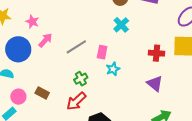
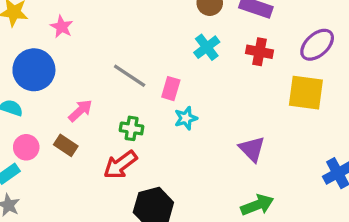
pink arrow: (45, 40) -> (80, 111), moved
gray line: (76, 47) -> (130, 76), turned 60
red cross: (156, 53) -> (259, 52), moved
green cross: (81, 79) -> (132, 128), turned 32

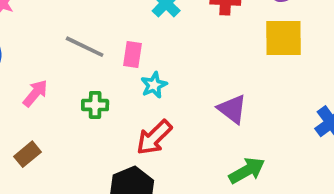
brown rectangle: (66, 145) -> (28, 154), moved, turned -65
red arrow: (120, 165) -> (154, 137), moved

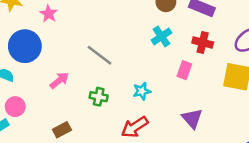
pink rectangle: (133, 55) -> (184, 70), moved
brown rectangle: (28, 154) -> (62, 130), moved

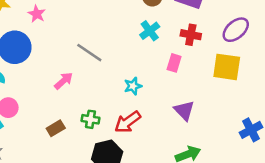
pink arrow: (59, 80) -> (64, 81), moved
green cross: (99, 97) -> (90, 119), moved

